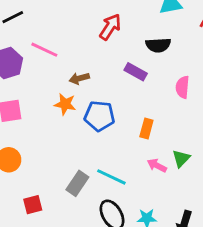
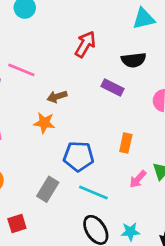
blue pentagon: (99, 116) -> (79, 156), moved
pink arrow: (157, 166) -> (138, 179), turned -72
gray rectangle: (77, 183) -> (48, 189), moved

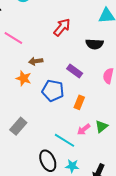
purple rectangle: (112, 87) -> (75, 71), moved
blue pentagon: (79, 156) -> (53, 91), moved
cyan line: (93, 192) -> (65, 140), moved

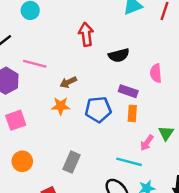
red arrow: (62, 27) -> (86, 34), turned -30
black semicircle: (95, 44) -> (119, 55), moved
purple rectangle: (75, 71) -> (128, 91), moved

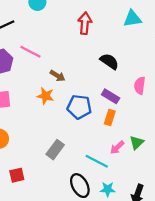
red arrow: (86, 34) -> (85, 23), moved
black semicircle: (119, 55) -> (109, 61), turned -144
brown arrow: (68, 82) -> (57, 76), turned -136
gray rectangle: (71, 162) -> (55, 150), moved

